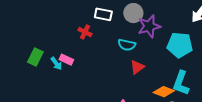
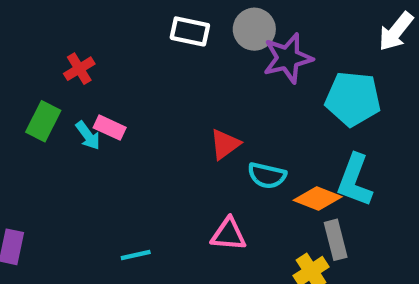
red cross: (85, 32) -> (79, 69), moved, turned 32
cyan semicircle: (127, 45) -> (267, 175), moved
red triangle: (137, 67) -> (225, 144), moved

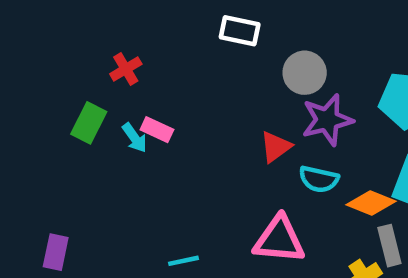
gray circle: (254, 29) -> (305, 73), moved
purple star: (288, 58) -> (327, 120), moved
pink triangle: (229, 234) -> (279, 240), size x1.4

